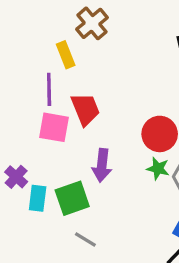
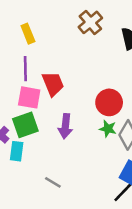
brown cross: (92, 23) -> (90, 22), moved
yellow rectangle: (66, 55) -> (28, 34), moved
green square: (72, 198) -> (25, 125), moved

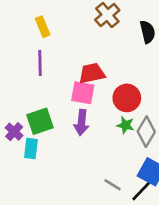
red trapezoid: (53, 84) -> (92, 73), moved, turned -80
pink square: (29, 97) -> (83, 93), moved
gray line: (53, 182) -> (113, 185), moved

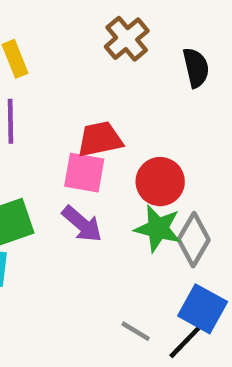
purple arrow: (81, 123) -> (82, 224), turned -55
green star: (126, 125) -> (158, 228), size x1.5

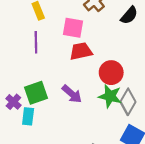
black semicircle: (196, 68) -> (129, 15), turned 54
pink square: (84, 173) -> (73, 28), moved

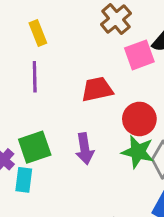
pink square: (73, 28) -> (139, 55), moved, turned -30
purple arrow: (72, 94) -> (85, 149), turned 40

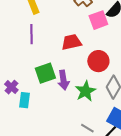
green square: (35, 147) -> (45, 73), moved
green star: (138, 152) -> (85, 91), moved, turned 30

